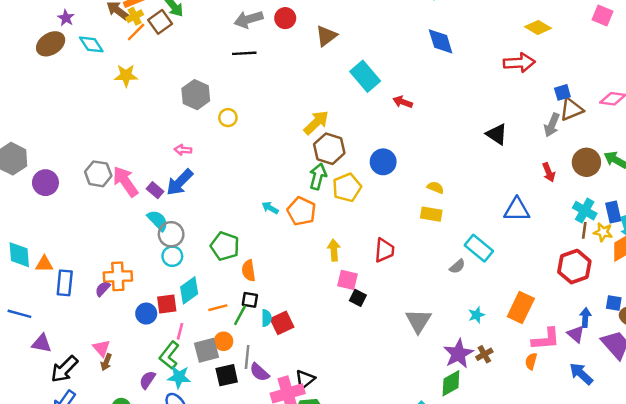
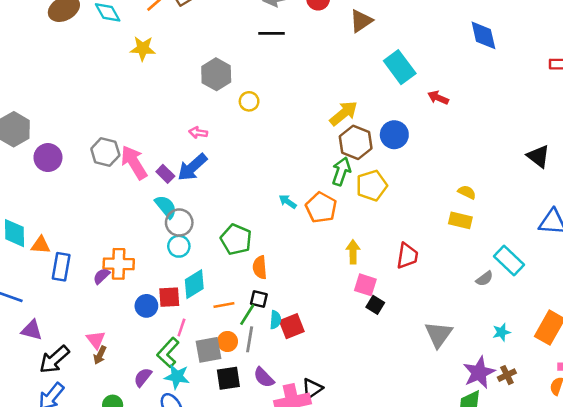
black triangle: (497, 134) -> (538, 156), moved
blue circle: (383, 162) -> (394, 135), moved
gray line: (247, 357) -> (250, 339), moved

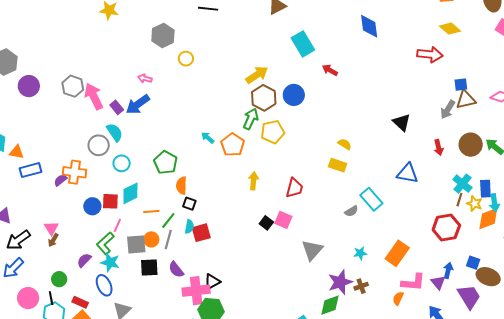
gray circle: (179, 223) -> (99, 145), moved
blue rectangle: (61, 267) -> (31, 170), turned 60
pink square: (365, 285) -> (283, 220), moved
black square: (259, 299) -> (189, 204), moved

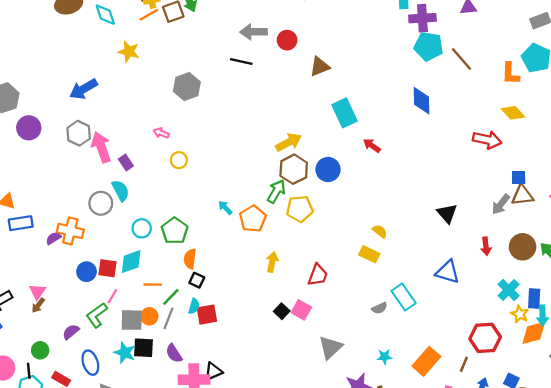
yellow circle: (186, 59) -> (179, 160), moved
blue arrow: (138, 104) -> (83, 89), moved
cyan circle: (122, 163) -> (142, 228), moved
brown line: (459, 200) -> (464, 364), moved
cyan star: (110, 262) -> (125, 353), moved

